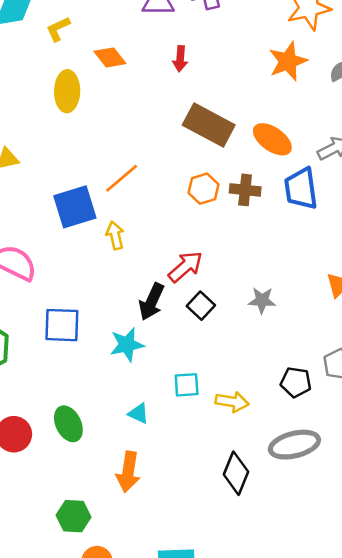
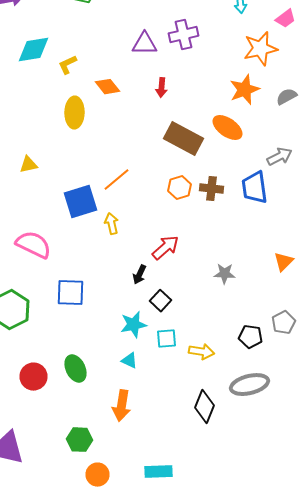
orange ellipse: (272, 139) -> (228, 128), moved
black arrow: (152, 302) -> (140, 275), size x0.7
black square: (201, 306) -> (160, 301), moved
cyan star: (127, 345) -> (134, 325), moved

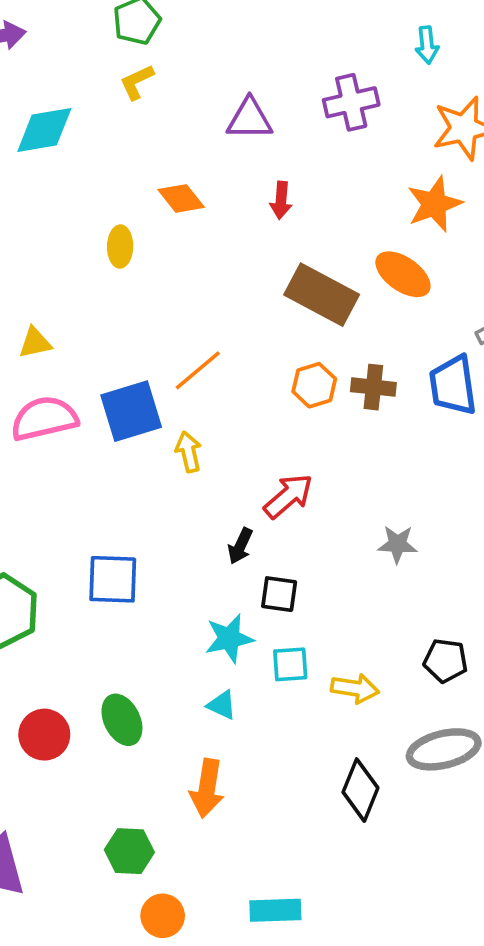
purple cross: (184, 35) -> (351, 102), moved
yellow L-shape: (68, 65) -> (137, 82), moved
yellow ellipse: (74, 113) -> (120, 247), size x0.7
pink semicircle: (34, 245) -> (44, 418), moved, turned -39
black square: (160, 301) -> (279, 594), turned -35

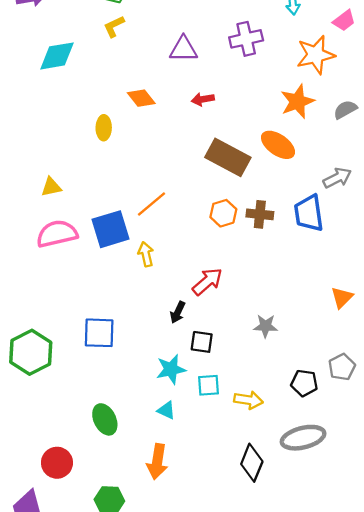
red arrow: (281, 200) -> (203, 99), turned 75
gray star: (397, 544) -> (265, 326), moved
red circle: (44, 735) -> (57, 463), moved

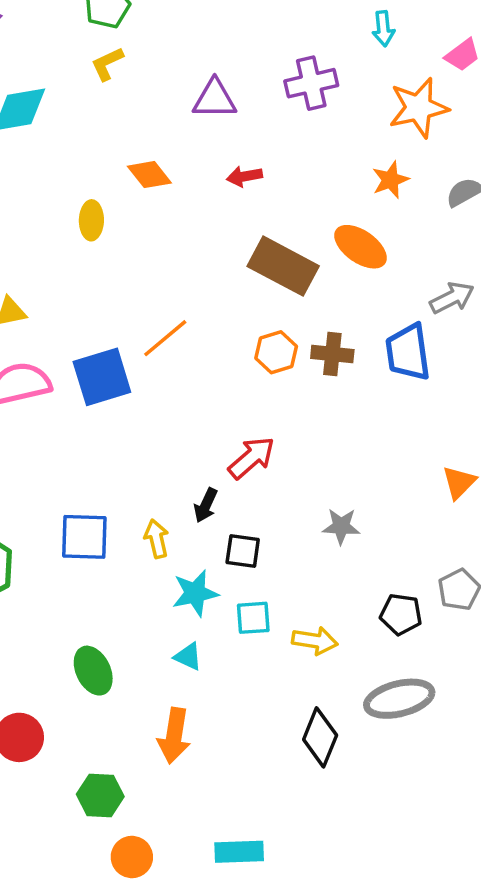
orange star: (297, 102) -> (390, 180), size x0.7
yellow arrow: (146, 254) -> (156, 539), moved

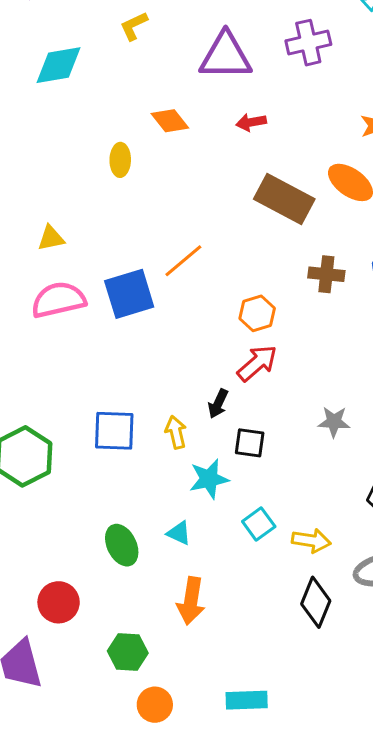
purple triangle: (215, 99) -> (226, 56), size x1.4
orange hexagon: (276, 352) -> (257, 313), moved
cyan square: (253, 618) -> (259, 524), moved, turned -32
yellow arrow: (315, 641) -> (311, 541), moved
cyan triangle: (188, 657) -> (179, 533), moved

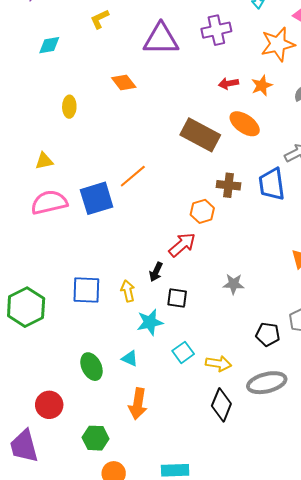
cyan diamond: (59, 65) -> (49, 45), size x0.7
red arrow: (251, 122) -> (228, 83), moved
yellow ellipse: (120, 160) -> (69, 107), moved
orange hexagon: (257, 313) -> (202, 211), moved

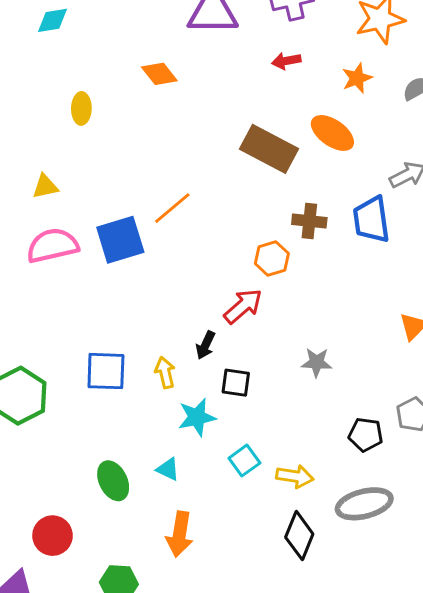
red arrow: (228, 83) -> (286, 61), moved

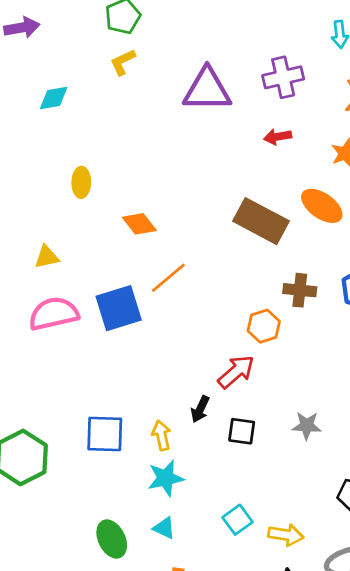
orange diamond: (159, 74) -> (139, 224), moved
black square: (236, 383) -> (242, 431), moved
cyan star: (197, 417) -> (166, 478), moved

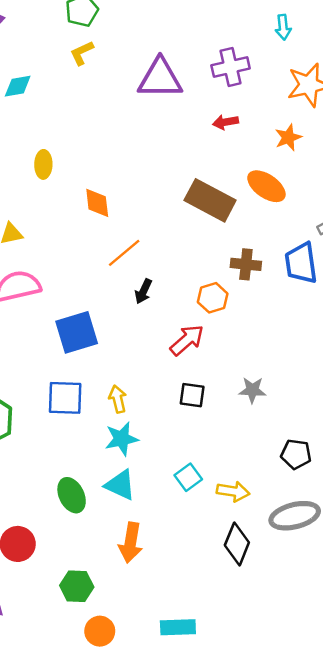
orange diamond: (139, 224) -> (97, 203), turned 32
blue square: (119, 308) -> (77, 332), moved
black arrow: (200, 409) -> (143, 291), moved
cyan triangle: (164, 528) -> (120, 485), size x1.5

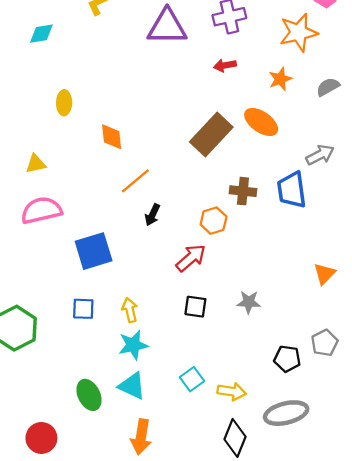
brown rectangle: (210, 200) -> (211, 134), turned -75
blue square: (65, 398) -> (83, 309), size x0.7

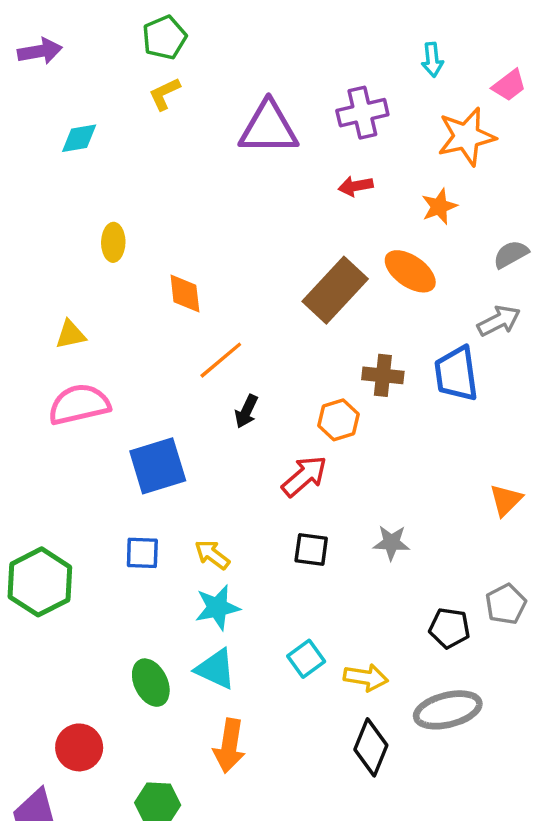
gray semicircle: (328, 87) -> (511, 254), moved
yellow arrow: (130, 310) -> (212, 555), turned -40

